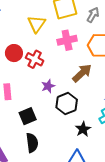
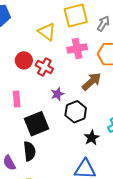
yellow triangle: (36, 24) -> (47, 32), turned -30
black square: (28, 116) -> (36, 124), size x1.4
black semicircle: (32, 143) -> (29, 151), moved

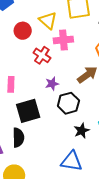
pink cross: (77, 48) -> (63, 40), moved
red circle: (24, 60) -> (23, 31), moved

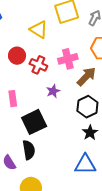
red circle: (23, 31) -> (17, 56), moved
pink cross: (63, 40) -> (68, 59), moved
black hexagon: (68, 103) -> (87, 107), moved

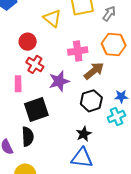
red cross: (38, 65) -> (35, 64), moved
purple star: (53, 91) -> (59, 81), size x1.5
black star: (90, 133) -> (84, 134), moved

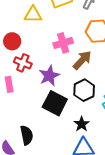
yellow triangle: (52, 18) -> (33, 15), turned -30
black square: (36, 109) -> (55, 103), moved, turned -35

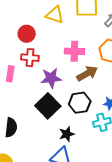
red cross: (23, 63) -> (30, 58), turned -36

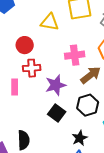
black square: (48, 106) -> (57, 113), size x0.7

